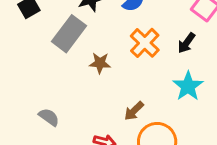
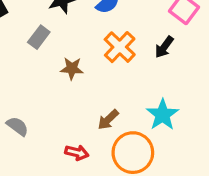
gray rectangle: (69, 34) -> (39, 37), size x0.6
cyan star: (188, 86) -> (163, 115), moved

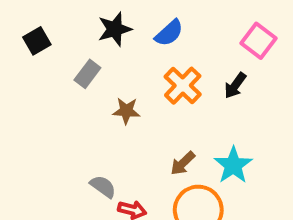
brown arrow: (108, 120) -> (183, 163), moved
gray semicircle: (17, 126) -> (103, 187), moved

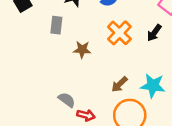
gray rectangle: (87, 74) -> (56, 25), turned -30
cyan star: (233, 165) -> (153, 86), turned -30

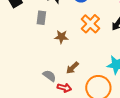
brown arrow: (119, 84) -> (72, 68), moved

